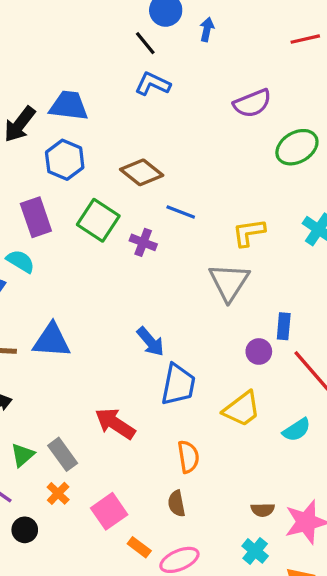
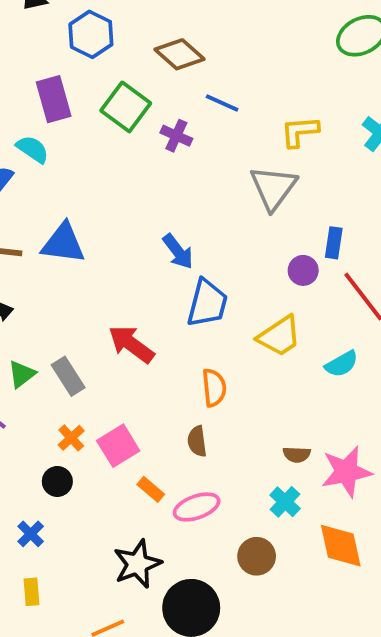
orange cross: (58, 493) -> (71, 438), moved
black circle: (25, 530) -> (57, 481), moved

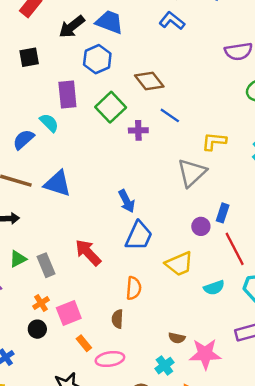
purple cross: (176, 136) -> (138, 130), turned -36
black circle: (57, 481) -> (37, 329), moved

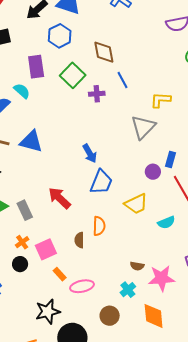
brown diamond: (149, 81) -> (104, 52), turned 30
blue line: (170, 115) -> (122, 80), turned 30
brown semicircle: (117, 319) -> (79, 240), moved

